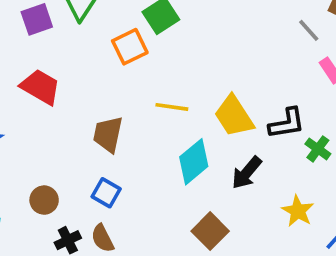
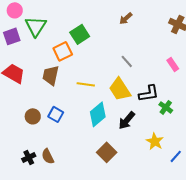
gray line: (309, 30) -> (127, 61), moved
brown trapezoid: (108, 134) -> (51, 75), moved
blue square: (106, 193) -> (56, 114), moved
brown circle: (44, 200) -> (33, 116), moved

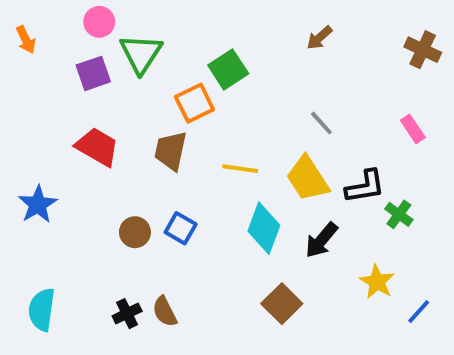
cyan diamond: (98, 114) -> (264, 228), turned -30

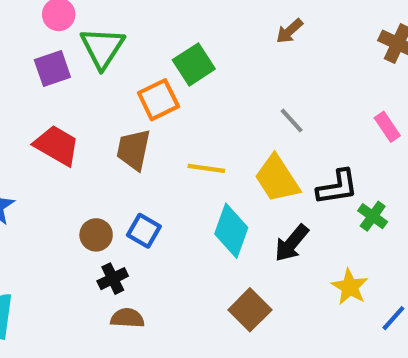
brown semicircle: (165, 312) -> (127, 318), turned 120
black cross: (127, 314) -> (113, 279), moved

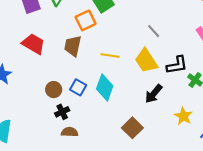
cyan diamond: (231, 231) -> (105, 87), moved

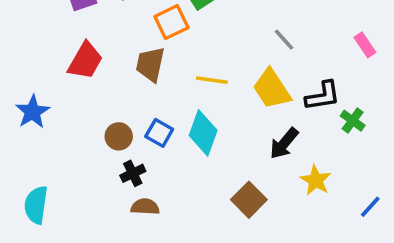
red trapezoid: (33, 44) -> (85, 61), turned 90
yellow star: (183, 116) -> (316, 180), moved

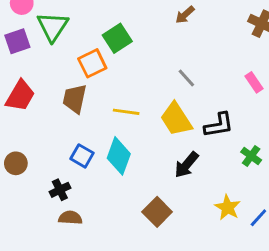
green cross: (353, 121) -> (251, 156), moved
brown circle: (119, 136) -> (16, 163), moved
yellow star: (316, 180) -> (228, 207), moved

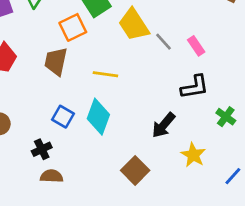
pink rectangle: (254, 82) -> (196, 46), moved
yellow trapezoid: (176, 119) -> (134, 25), moved
yellow star: (228, 207) -> (193, 155), moved

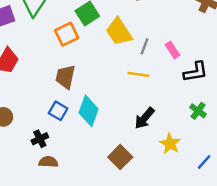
gray line: (163, 42) -> (144, 46), turned 63
brown trapezoid: (56, 61) -> (65, 77), moved
yellow line: (105, 74) -> (138, 74), moved
black L-shape: (195, 87) -> (196, 72), moved

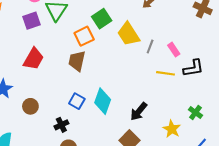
yellow line: (138, 74) -> (166, 73), moved
brown trapezoid: (65, 77) -> (77, 61), moved
green cross: (198, 111) -> (195, 112), moved
black arrow: (144, 118) -> (139, 111), moved

